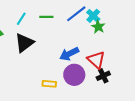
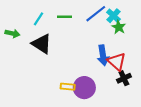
black triangle: (24, 43) -> (42, 44), turned -50
blue arrow: (69, 54) -> (103, 55), moved, turned -72
purple circle: (74, 75) -> (84, 88), moved

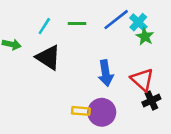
blue arrow: (103, 55) -> (106, 73), moved

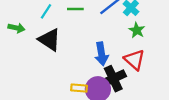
green star: (145, 37) -> (137, 30), moved
black cross: (151, 101) -> (113, 79), moved, size x1.5

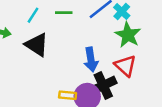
green star: (137, 30) -> (128, 35), size x1.5

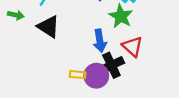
green star: (128, 35) -> (121, 16), moved

